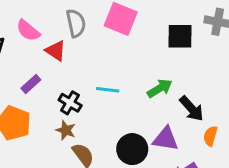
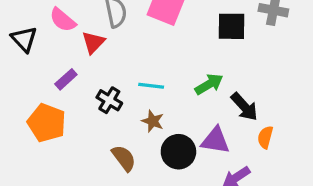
red triangle: (56, 51) -> (93, 42), turned 40
brown star: (66, 130) -> (153, 121), moved

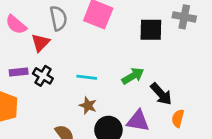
purple rectangle: (66, 79) -> (19, 72), turned 36
black cross: (109, 100) -> (43, 76), moved

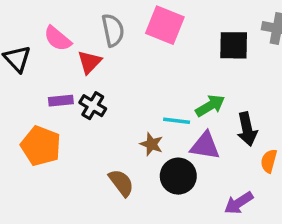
cyan line: (87, 77) -> (177, 121), moved
black arrow: (161, 94) -> (247, 129), turned 30
purple triangle: (138, 121) -> (205, 146), moved

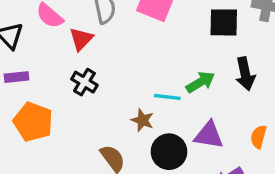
purple rectangle: (61, 101) -> (16, 77), moved
black arrow: (247, 129) -> (245, 74), moved
purple triangle: (205, 146) -> (209, 135), moved

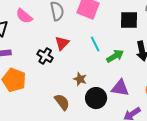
red triangle: (81, 39) -> (62, 43), moved
cyan line: (167, 97) -> (95, 44), moved, turned 56

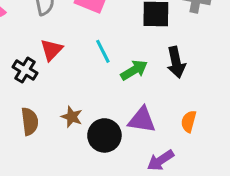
brown star: (80, 79) -> (72, 117), moved
brown semicircle: (62, 102) -> (30, 121), moved, turned 30

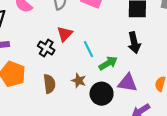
cyan line: (103, 51) -> (89, 49), moved
black arrow: (176, 62) -> (134, 43), moved
green arrow: (134, 70) -> (108, 63), moved

